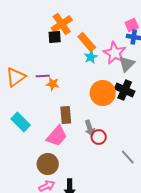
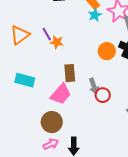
purple line: (43, 76) -> (47, 34), turned 64
orange circle: (103, 93) -> (107, 51), size x0.7
cyan rectangle: (21, 122) -> (25, 80), turned -30

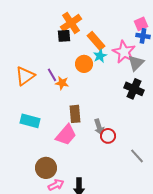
orange circle: (107, 51) -> (84, 64), moved
brown circle: (52, 122) -> (46, 168), moved

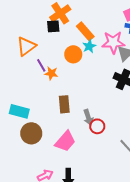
pink star: (124, 52) -> (113, 42), turned -30
orange triangle: (25, 76) -> (26, 46), moved
pink trapezoid: (66, 135) -> (65, 141), moved
brown circle: (46, 168) -> (31, 133), moved

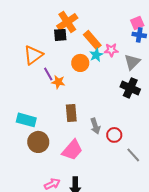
pink star: (113, 42) -> (111, 50), moved, size x0.6
red circle: (97, 126) -> (114, 135), moved

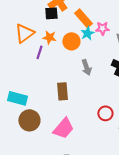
purple line: (48, 74) -> (39, 52), turned 48
orange star: (58, 82) -> (49, 37), moved
gray arrow: (95, 126) -> (86, 67), moved

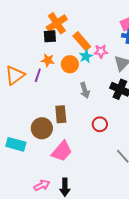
orange triangle: (24, 33) -> (15, 75), moved
cyan rectangle: (17, 98) -> (16, 144), moved
red circle: (105, 113) -> (100, 124), moved
brown circle: (29, 120) -> (42, 128), moved

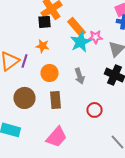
cyan star: (86, 56) -> (80, 42), size x1.5
orange circle: (70, 64) -> (50, 73), moved
purple line: (38, 75) -> (24, 61), moved
brown circle: (42, 128) -> (24, 98), moved

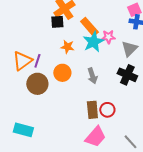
orange star: (42, 46) -> (67, 47), moved
brown circle: (24, 98) -> (37, 84), moved
brown rectangle: (56, 100) -> (92, 110), moved
pink trapezoid: (56, 137) -> (95, 137), moved

